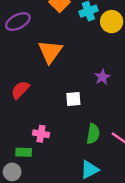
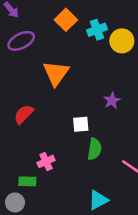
pink cross: (41, 134) -> (46, 161), turned -35
green semicircle: (93, 134) -> (95, 149), moved

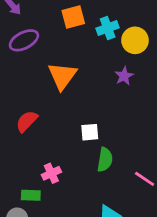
orange square: (66, 20) -> (73, 17), turned 30
purple star: (112, 101) -> (124, 76), moved

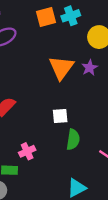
cyan cross: (108, 28) -> (71, 16), moved
orange triangle: (62, 76) -> (61, 68), moved

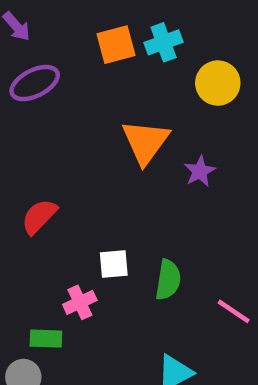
purple star: (90, 68) -> (200, 171), moved
white square: (60, 116) -> (114, 264), moved

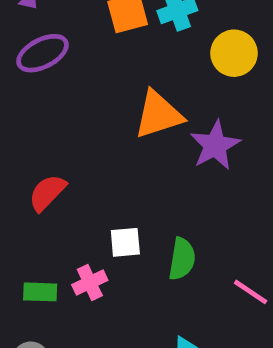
orange triangle: (145, 142) -> (158, 115), turned 36
purple star: (200, 171) -> (215, 145), size x1.5
green rectangle: (46, 339) -> (40, 292), moved

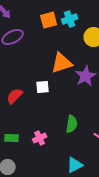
white square: (125, 242) -> (43, 87), moved
pink cross: (90, 282) -> (40, 138), moved

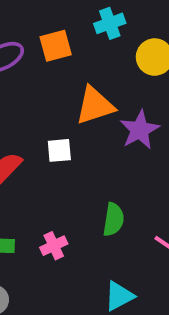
orange square: (49, 20) -> (56, 46), moved

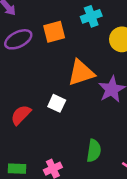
white square: (59, 150) -> (57, 103), turned 30

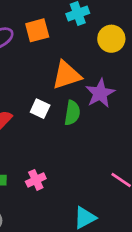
green semicircle: (94, 151) -> (72, 113), moved

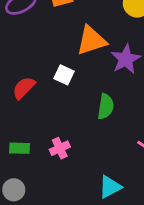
green semicircle: (72, 113) -> (106, 107), moved

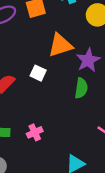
green semicircle: (106, 107) -> (81, 88), moved

